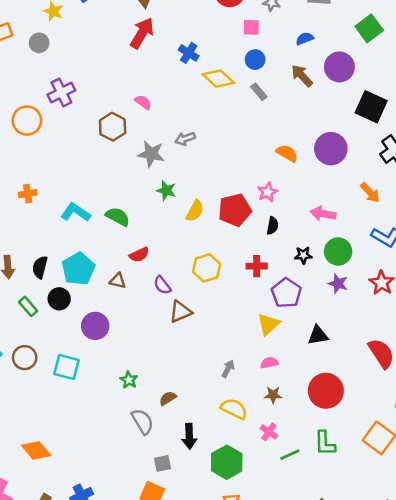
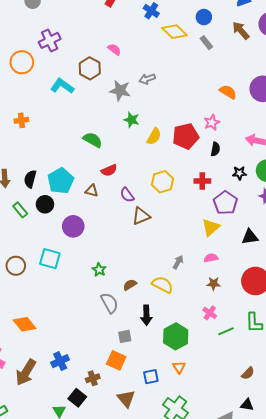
cyan L-shape: (76, 212) -> (62, 86), moved
brown circle: (25, 358) -> (16, 266), moved
yellow semicircle: (234, 409) -> (162, 285), moved

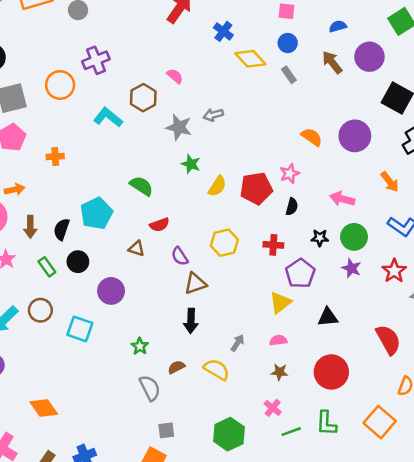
cyan pentagon: (61, 181) -> (96, 213), moved
brown circle: (16, 266) -> (40, 310), moved
black arrow: (146, 315) -> (191, 321), moved

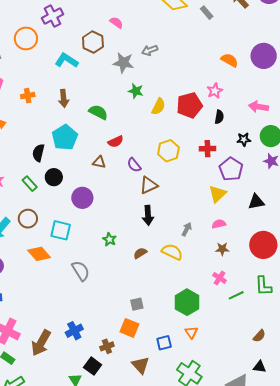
brown arrow: (30, 227) -> (64, 98), moved
gray semicircle: (150, 388) -> (81, 271), moved
orange diamond: (44, 408) -> (39, 254), moved

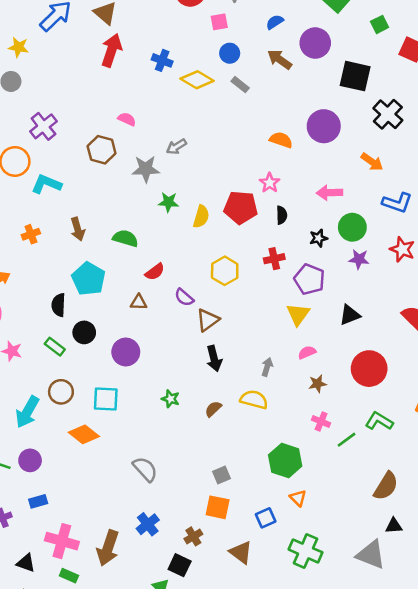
cyan L-shape: (66, 60) -> (46, 184), moved
red pentagon: (189, 105) -> (241, 207), turned 30
gray semicircle: (81, 271) -> (145, 469), moved
green L-shape: (263, 286) -> (379, 421), turned 135
brown semicircle: (259, 336) -> (386, 486), size x1.6

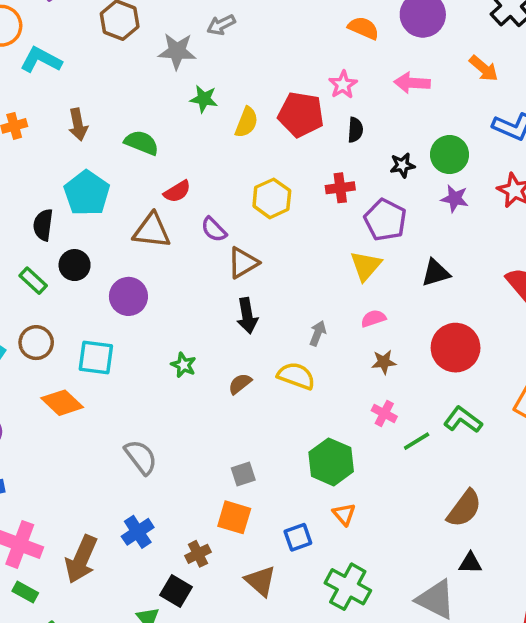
pink arrow: (329, 193) -> (412, 83), moved
brown triangle: (139, 302) -> (152, 231), size x1.6

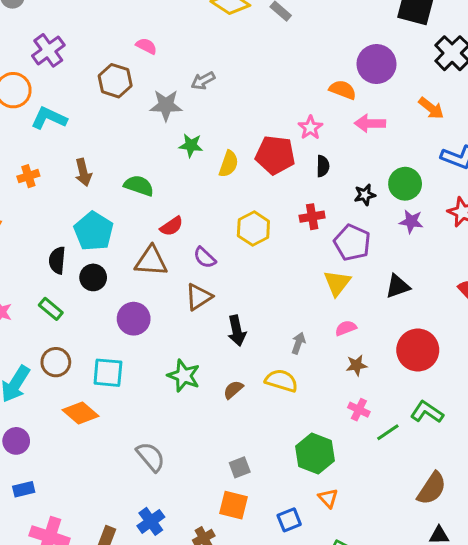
orange semicircle: (363, 28) -> (343, 90), moved
brown triangle: (243, 263) -> (199, 297), moved
black circle: (75, 265) -> (93, 277), moved
green star: (183, 365) -> (184, 376), size x1.5

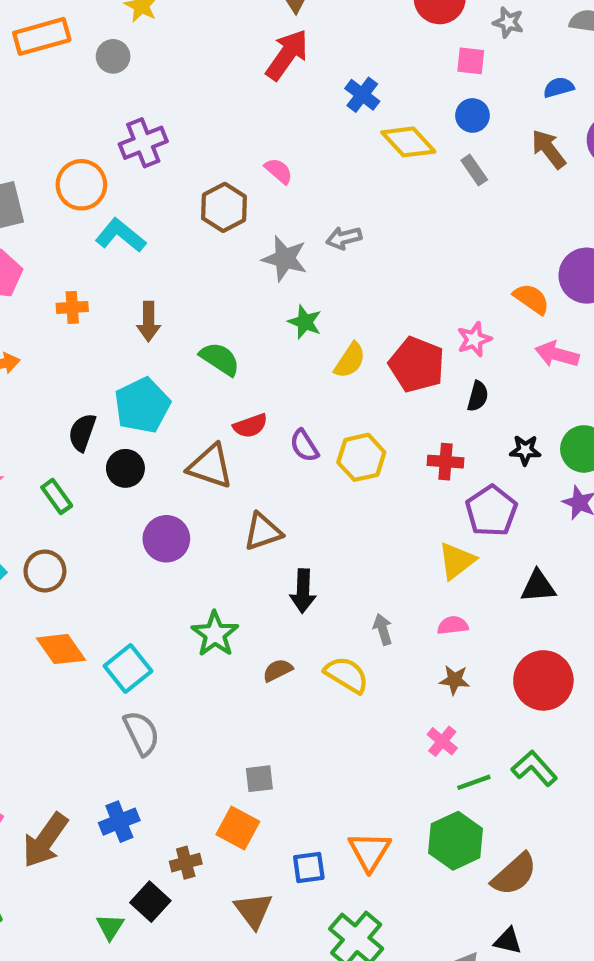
purple semicircle: (205, 258) -> (304, 446), moved
gray arrow: (298, 343) -> (383, 629), turned -50
cyan square: (108, 373) -> (128, 668), moved, turned 32
green hexagon: (315, 454) -> (456, 841), moved
orange triangle: (328, 498) -> (370, 851), size x1.5

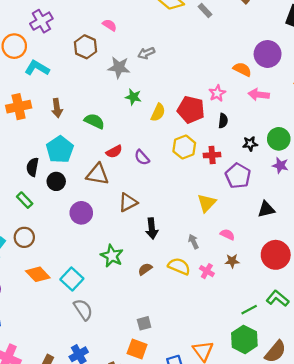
orange cross: (72, 307) -> (19, 107), size x1.6
yellow hexagon: (361, 457) -> (184, 147), moved
yellow triangle: (457, 561) -> (207, 203), moved
pink semicircle: (453, 625) -> (227, 234), turned 40
pink cross: (442, 741) -> (207, 271), moved

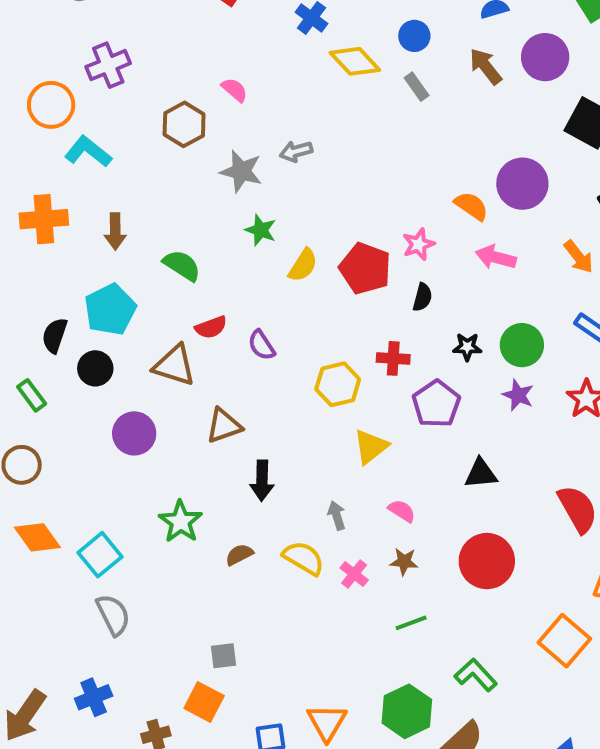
yellow hexagon: (184, 147) -> (338, 384), moved
green L-shape: (278, 298) -> (476, 675), moved
green line: (249, 310) -> (411, 623), moved

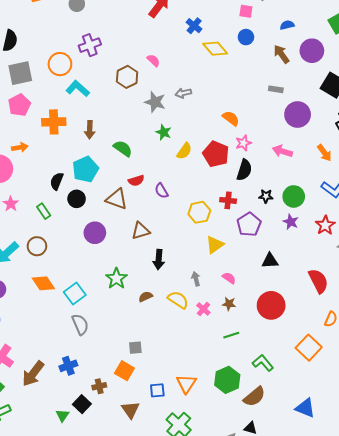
gray rectangle: (417, 87) -> (276, 89), moved, turned -48
orange semicircle: (471, 206) -> (231, 118), moved
black semicircle: (422, 297) -> (244, 170), size x1.5

